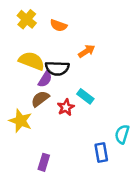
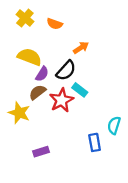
black semicircle: (57, 68) -> (66, 71), moved, turned -50
red star: (66, 107) -> (61, 100), size x1.5
purple rectangle: (44, 162) -> (41, 152), turned 56

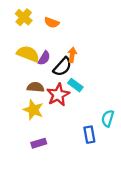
orange arrow: (81, 48) -> (72, 55), moved, turned -48
purple semicircle: (42, 74) -> (44, 58), moved
brown semicircle: (38, 92) -> (36, 87), turned 42
yellow star: (19, 113) -> (33, 110), moved

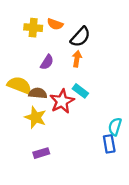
yellow cross: (24, 17) -> (33, 28), moved, turned -35
yellow semicircle: (28, 54) -> (19, 85), moved
black semicircle: (62, 67) -> (80, 37), moved
blue rectangle: (89, 135) -> (109, 144), moved

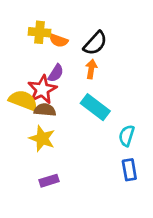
orange semicircle: (55, 24) -> (59, 40), moved
cyan rectangle: (80, 91) -> (95, 107), size x1.5
red star: (62, 101) -> (42, 89), moved
cyan semicircle: (115, 127) -> (127, 136), moved

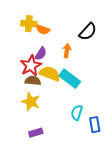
black semicircle: (95, 43) -> (88, 32), moved
yellow semicircle: (23, 100) -> (50, 74), moved
cyan semicircle: (127, 136) -> (77, 113), moved

